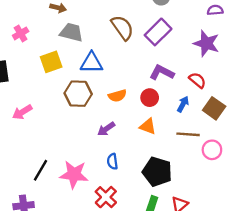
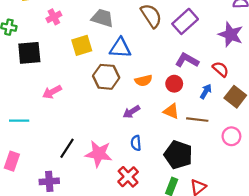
brown line: (188, 134) -> (197, 120), moved

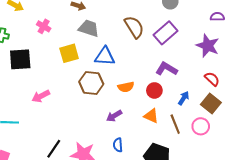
pink cross: (54, 17) -> (44, 26), turned -32
red semicircle: (221, 69) -> (212, 79), moved
brown line: (197, 120) -> (175, 124), turned 60
pink circle: (231, 136) -> (201, 126), moved

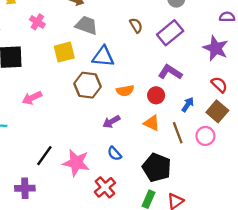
brown semicircle: (134, 27) -> (136, 25), size x0.6
blue semicircle: (118, 145) -> (114, 154), turned -40

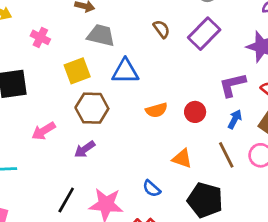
purple L-shape: (170, 72) -> (232, 85), moved, turned -40
brown hexagon: (87, 85) -> (92, 108), moved
purple arrow: (111, 122) -> (85, 149), moved
orange triangle: (152, 123) -> (182, 159), moved

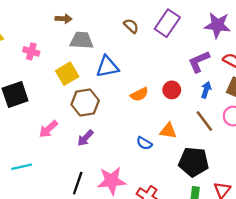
blue semicircle: (152, 189) -> (144, 143), moved

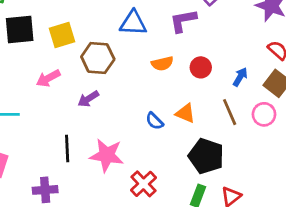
purple L-shape: (199, 62) -> (183, 21), moved
yellow square: (67, 74) -> (62, 35), moved
black line: (78, 183) -> (67, 149), turned -35

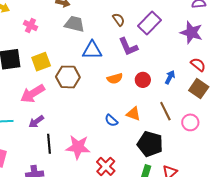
purple L-shape: (183, 21) -> (128, 47), turned -100
blue arrow: (240, 77) -> (170, 77), moved
pink arrow: (48, 78) -> (33, 94), size x1.4
purple arrow: (88, 99) -> (36, 122), moved
pink circle: (264, 114) -> (190, 122), moved

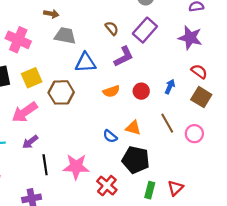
pink cross: (30, 25) -> (18, 40), size x1.6
purple L-shape: (128, 47) -> (124, 57), turned -90
black pentagon: (150, 144) -> (136, 160), moved

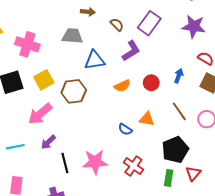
brown arrow: (51, 14) -> (88, 12), moved
black pentagon: (136, 160) -> (175, 150), moved, turned -30
red cross: (107, 186) -> (133, 166), moved

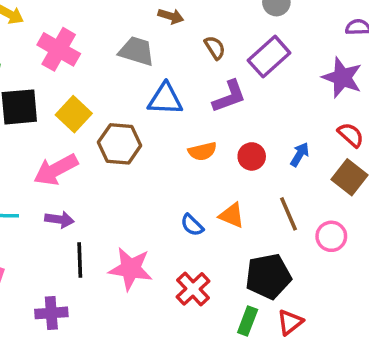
yellow square: (44, 80) -> (74, 114), turned -30
purple arrow: (48, 142) -> (59, 220), turned -140

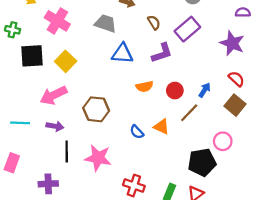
brown hexagon: (120, 144) -> (96, 109), moved
brown line: (289, 214) -> (189, 113), moved, turned 65
black pentagon: (268, 276) -> (202, 162), moved
red cross: (193, 289) -> (134, 185), moved, turned -30

